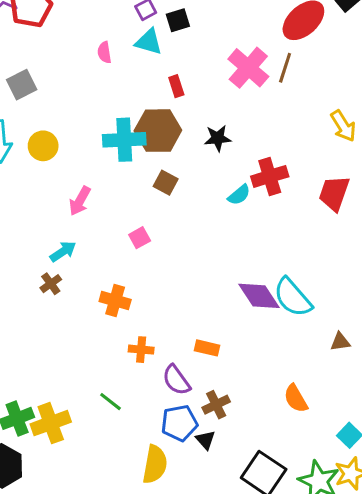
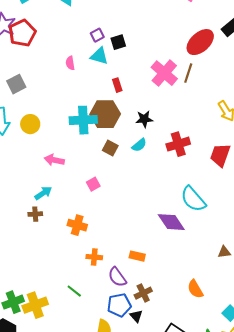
cyan semicircle: (239, 195) -> (139, 145), moved
pink arrow: (80, 201) -> (54, 160), turned 72
brown cross: (51, 284) -> (35, 214), turned 32
cyan semicircle: (293, 297) -> (193, 199), moved

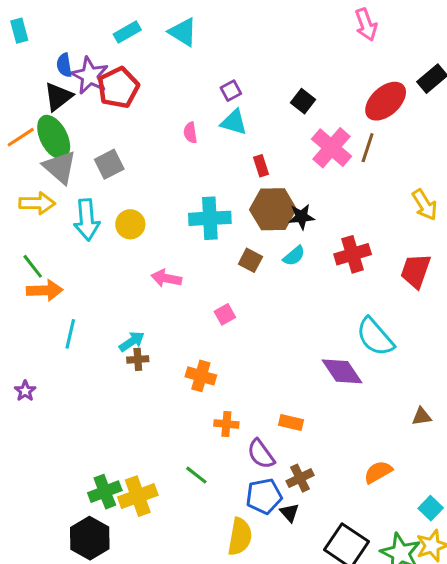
black square: (118, 42) -> (303, 101), moved, turned -35
brown hexagon: (105, 114) -> (273, 209), moved
cyan arrow: (43, 193) -> (132, 341), moved
orange semicircle: (195, 289) -> (378, 472), turned 90

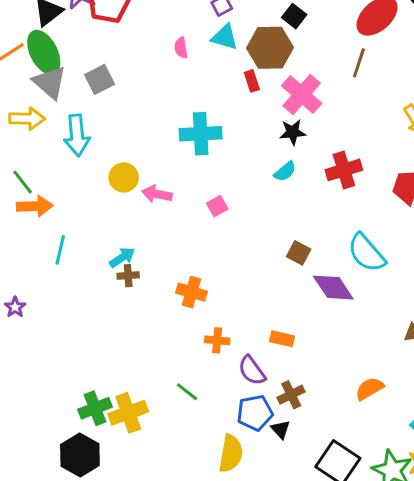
pink cross: (332, 148) -> (302, 95), moved
brown hexagon: (273, 209) -> (270, 48), moved
yellow circle: (130, 224) -> (124, 177), moved
brown square: (250, 260) -> (299, 253), moved
pink square: (225, 314) -> (217, 206), moved

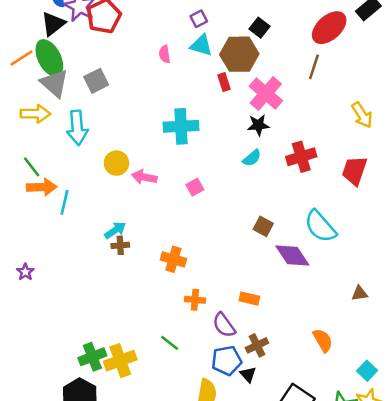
cyan line: (60, 250) -> (65, 202), moved
orange semicircle: (370, 389) -> (323, 340), turned 90

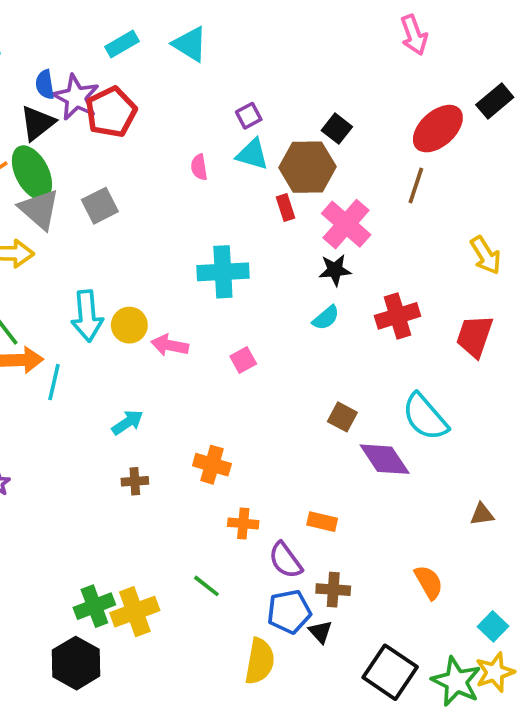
cyan arrow: (77, 128) -> (87, 316), moved
brown cross: (120, 245) -> (135, 481), moved
brown cross: (257, 345) -> (333, 590), turned 30

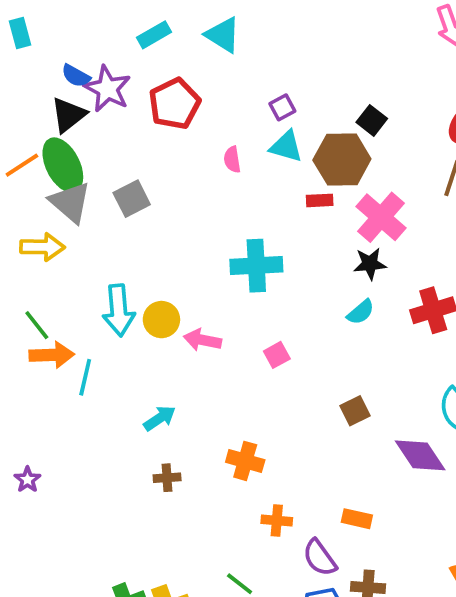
blue semicircle: (45, 84) -> (76, 76), turned -52
red pentagon: (111, 112) -> (174, 104), moved
red rectangle: (285, 208) -> (320, 200), turned -75
brown square: (342, 417) -> (355, 411), moved, turned 36

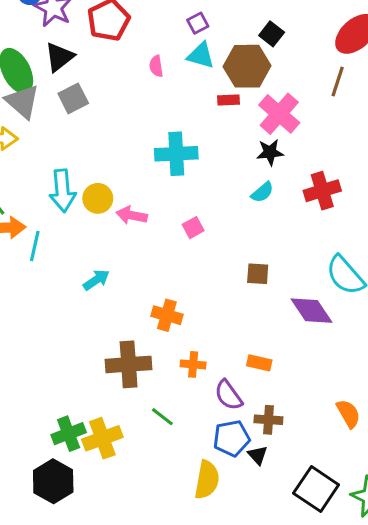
black triangle: (68, 115) -> (59, 57), moved
brown square: (355, 411) -> (258, 274), turned 30
brown cross: (167, 478) -> (129, 364), moved, size x2.0

